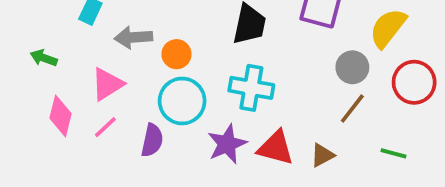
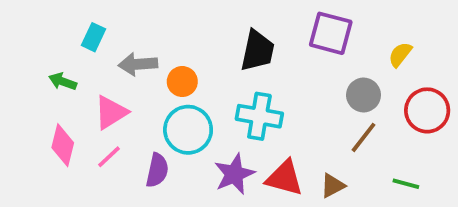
yellow semicircle: (388, 28) -> (400, 55), size x0.6
green arrow: (44, 58) -> (63, 82), moved

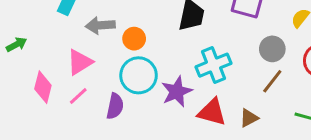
green arrow: (63, 82) -> (17, 44), moved, turned 132
cyan cross: (259, 116) -> (213, 65), moved, turned -32
purple star: (234, 174) -> (177, 92), moved

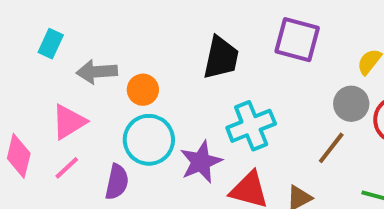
gray circle: (272, 49) -> (351, 104), moved

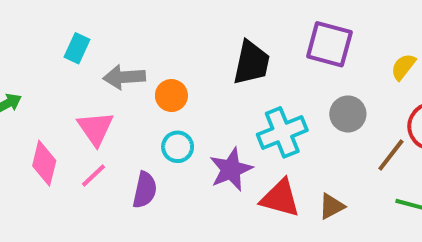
gray circle: (351, 104) -> (348, 114), moved
pink triangle: (69, 122) -> (95, 128), turned -33
cyan circle: (149, 140) -> (178, 147), size x0.6
brown line: (331, 148) -> (391, 155), moved

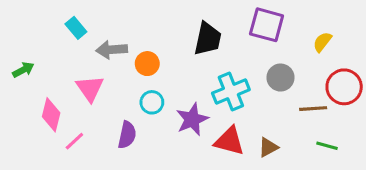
cyan rectangle: (77, 48) -> (76, 28), turned -65
brown line: (391, 155) -> (313, 109), turned 48
pink line: (93, 176) -> (74, 141), moved

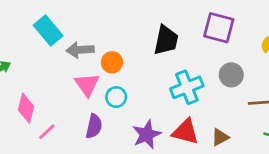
cyan rectangle: (76, 28) -> (48, 30), size x1.5
pink triangle: (90, 88) -> (87, 85), moved
purple star: (192, 119) -> (147, 134), moved

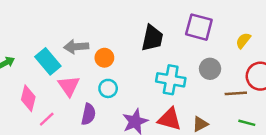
cyan rectangle: (48, 30) -> (48, 61), moved
pink triangle: (87, 85) -> (69, 86), moved
cyan cross: (187, 87) -> (171, 80), turned 32

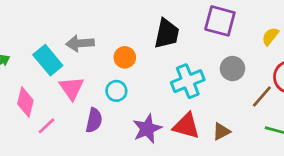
orange circle: (104, 58) -> (125, 57), moved
cyan cross: (171, 80) -> (188, 81), turned -32
brown line: (236, 93) -> (262, 97), turned -45

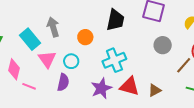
gray arrow: (80, 43) -> (53, 27), turned 78
cyan cross: (188, 81) -> (114, 60), moved
cyan circle: (116, 91) -> (71, 61), moved
pink line: (46, 126) -> (29, 86), turned 64

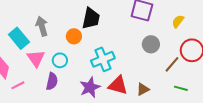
black trapezoid: (115, 20) -> (91, 18), moved
pink line: (29, 86) -> (18, 85), turned -48

